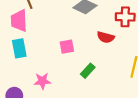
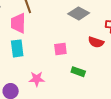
green rectangle: (88, 71) -> (78, 72), turned 64

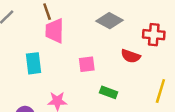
pink trapezoid: (18, 23) -> (55, 31), moved

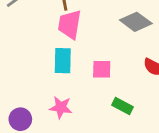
cyan rectangle: (34, 63) -> (63, 61), moved

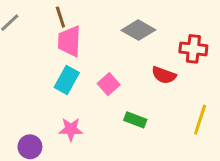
cyan rectangle: (63, 61) -> (67, 80), turned 35
pink square: (102, 69) -> (109, 84), turned -36

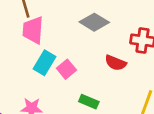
cyan rectangle: (67, 80) -> (44, 63), moved

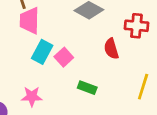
red semicircle: (116, 63) -> (111, 49), turned 54

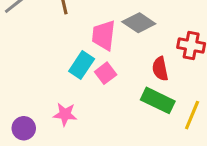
pink trapezoid: (30, 21) -> (104, 35), moved
green rectangle: (87, 88) -> (158, 100), moved, size x1.5

